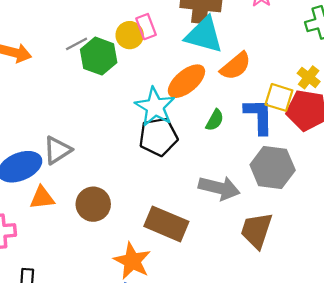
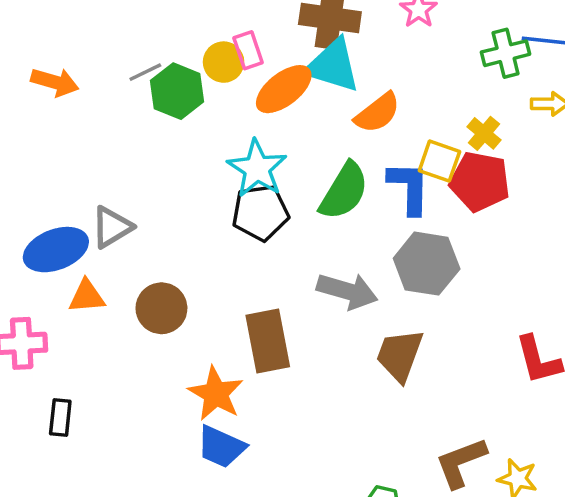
orange ellipse: (186, 81) -> (284, 89), moved
green semicircle: (215, 120) -> (344, 191), size x1.8
brown rectangle: (166, 224) -> (268, 341), turned 54

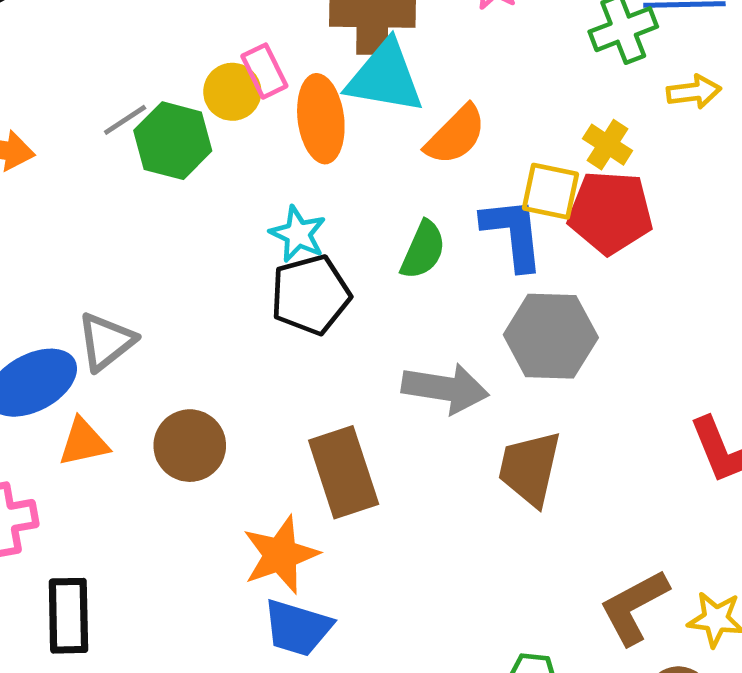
orange ellipse: (284, 89) -> (321, 119), turned -52
cyan star: (257, 168) -> (298, 234), size x0.7
green semicircle: (344, 191) -> (423, 250), size x0.7
orange star: (216, 394) -> (281, 555), turned 30
black rectangle: (60, 418) -> (68, 616), size x1.4

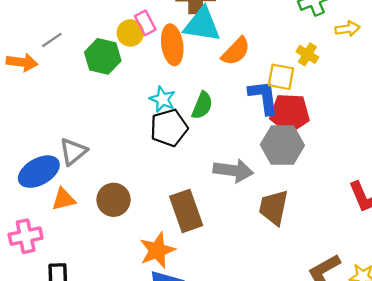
gray line: (125, 120) -> (52, 40), moved
red pentagon: (610, 212) -> (290, 113), moved
green semicircle: (423, 250) -> (202, 105), moved

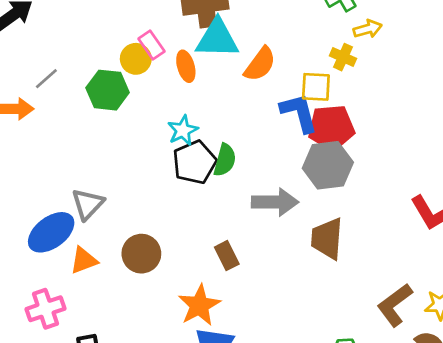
yellow arrow: (347, 29) -> (368, 29), moved
orange ellipse: (172, 45) -> (186, 66), size x0.7
cyan star: (162, 99) -> (183, 130), turned 30
green semicircle: (202, 105) -> (225, 160), moved
brown rectangle: (186, 211) -> (227, 256), size x0.6

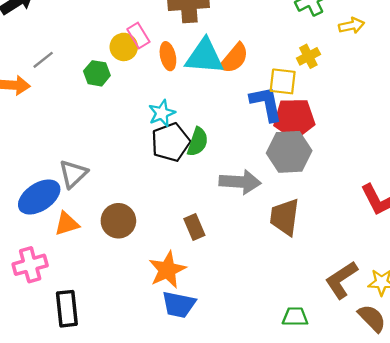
yellow arrow: (368, 29) -> (351, 26), moved
cyan triangle: (217, 39) -> (205, 56), moved
yellow cross: (343, 57) -> (308, 56), turned 35
green hexagon: (108, 90) -> (97, 73), size x0.7

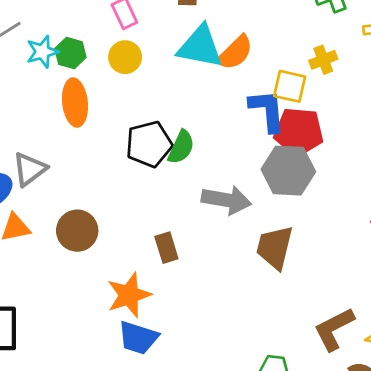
yellow circle: (124, 47) -> (125, 57), moved
orange ellipse: (168, 56) -> (75, 103), moved, size x1.4
cyan star: (162, 113) -> (42, 52), moved

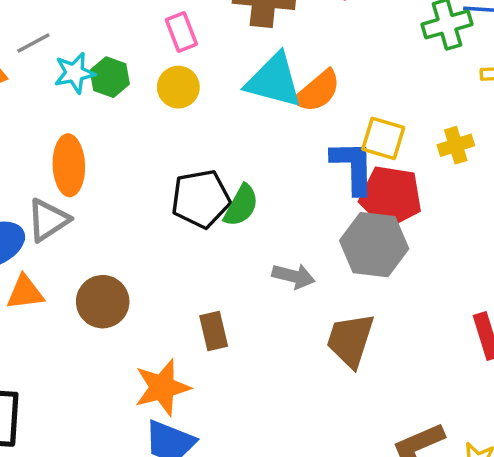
yellow cross: (323, 60) -> (456, 145), moved
orange ellipse: (75, 103) -> (69, 165), moved
gray arrow: (226, 200) -> (294, 276), size x0.7

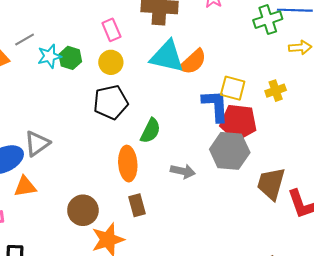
orange ellipse: (69, 165) -> (128, 164), moved
black pentagon: (201, 199) -> (111, 102), moved
brown circle: (103, 302) -> (83, 210), moved
brown trapezoid: (350, 340) -> (271, 184), moved

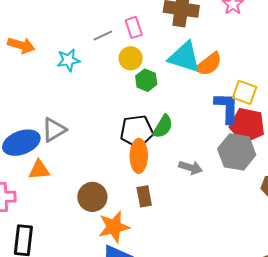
gray line: (25, 39) -> (103, 35), moved
cyan star: (49, 56) -> (68, 60), moved
green hexagon: (70, 58) -> (146, 80), moved
black pentagon: (111, 102) -> (137, 131), moved

